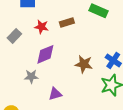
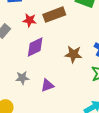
brown rectangle: (67, 23) -> (54, 15), size x1.5
gray star: (31, 76) -> (22, 78), moved

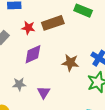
purple triangle: (47, 85) -> (44, 92), turned -40

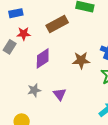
red star: (28, 28) -> (24, 34), moved

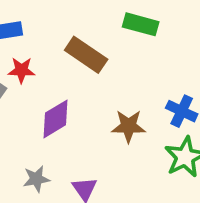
brown rectangle: (57, 24) -> (86, 55), turned 60

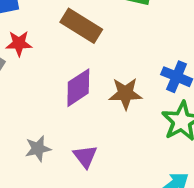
purple diamond: (56, 119) -> (78, 88), moved

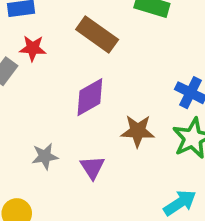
brown star: (125, 94) -> (138, 131), moved

